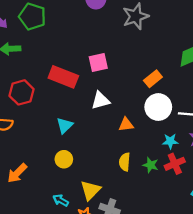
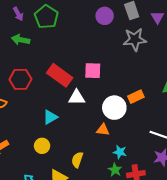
white triangle: (100, 100) -> (77, 98), moved
white circle: (158, 107) -> (114, 108), moved
cyan star: (170, 141) -> (120, 152), moved
yellow semicircle: (125, 162) -> (77, 160), moved

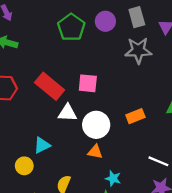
green pentagon: (46, 17) -> (71, 27), moved
white circle: (114, 108) -> (96, 125), moved
cyan triangle: (50, 117) -> (42, 145), moved

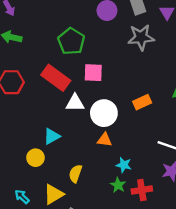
green pentagon: (71, 27) -> (71, 41), moved

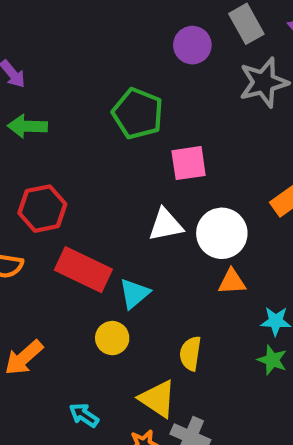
red rectangle: (56, 78) -> (83, 270), moved
yellow triangle: (53, 194) -> (158, 399), turned -45
cyan arrow: (22, 197) -> (84, 415), moved

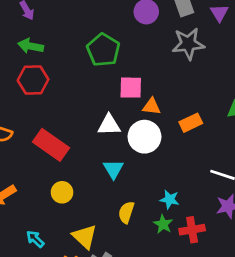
red hexagon: (42, 209) -> (33, 80), moved
orange triangle: (232, 282) -> (152, 106), moved
cyan triangle: (134, 294) -> (113, 169), moved, turned -30
yellow semicircle: (190, 353) -> (126, 212), moved

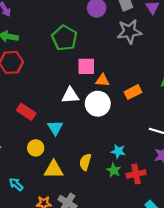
red rectangle: (51, 145) -> (26, 112), size x0.7
cyan triangle: (113, 169) -> (55, 128), moved
yellow triangle: (85, 237) -> (54, 170), moved, turned -42

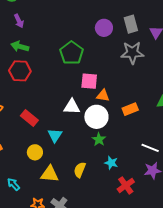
green star: (114, 170) -> (99, 139), moved
red cross: (136, 174) -> (126, 185), turned -30

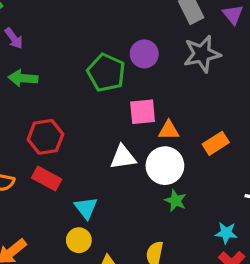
purple circle: (104, 28) -> (144, 54), moved
red hexagon: (20, 71) -> (45, 137), moved
red rectangle: (29, 118) -> (47, 179), moved
cyan triangle: (55, 135) -> (86, 208), moved
cyan star: (111, 163) -> (226, 233), moved

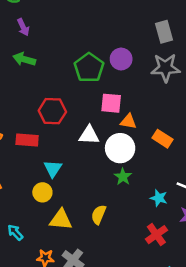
red hexagon: (45, 137) -> (52, 111), moved
orange rectangle: (216, 143) -> (162, 139), turned 54
red rectangle: (47, 179) -> (27, 140), turned -35
cyan star: (226, 233) -> (159, 198), moved

